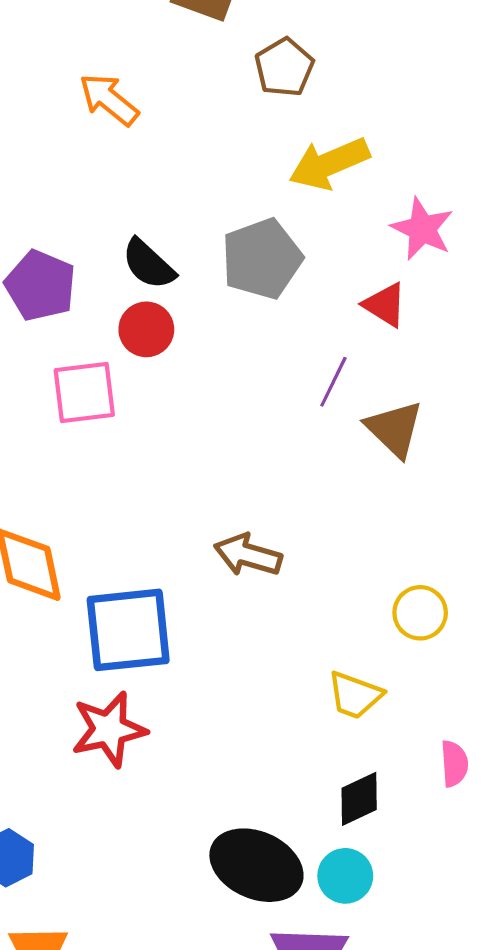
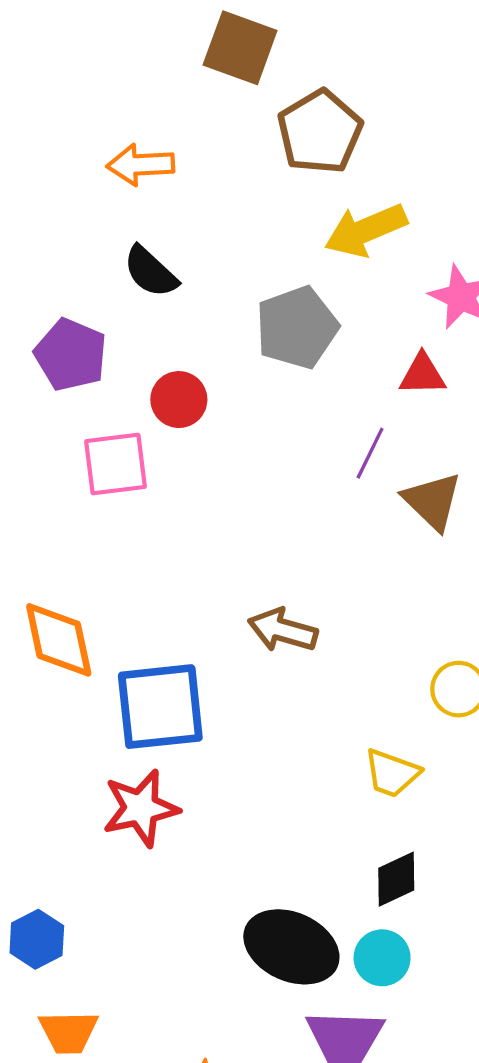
brown pentagon: (284, 67) -> (320, 132), size x1.4
orange arrow: (109, 99) -> (141, 165), turned -42
black semicircle: (148, 264) -> (150, 272), moved
red triangle: (385, 305) -> (422, 374), turned -33

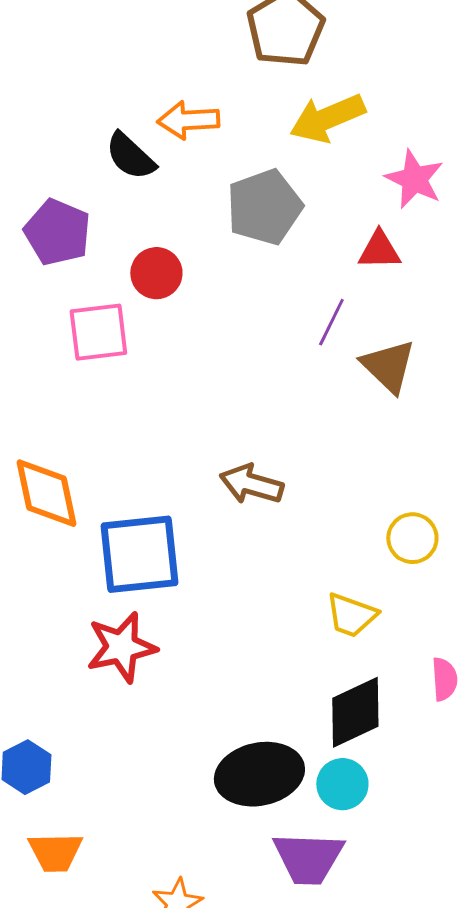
orange arrow: (141, 165) -> (188, 120), moved
black diamond: (396, 879) -> (355, 712), size x1.4
black ellipse: (291, 947) -> (259, 774), turned -36

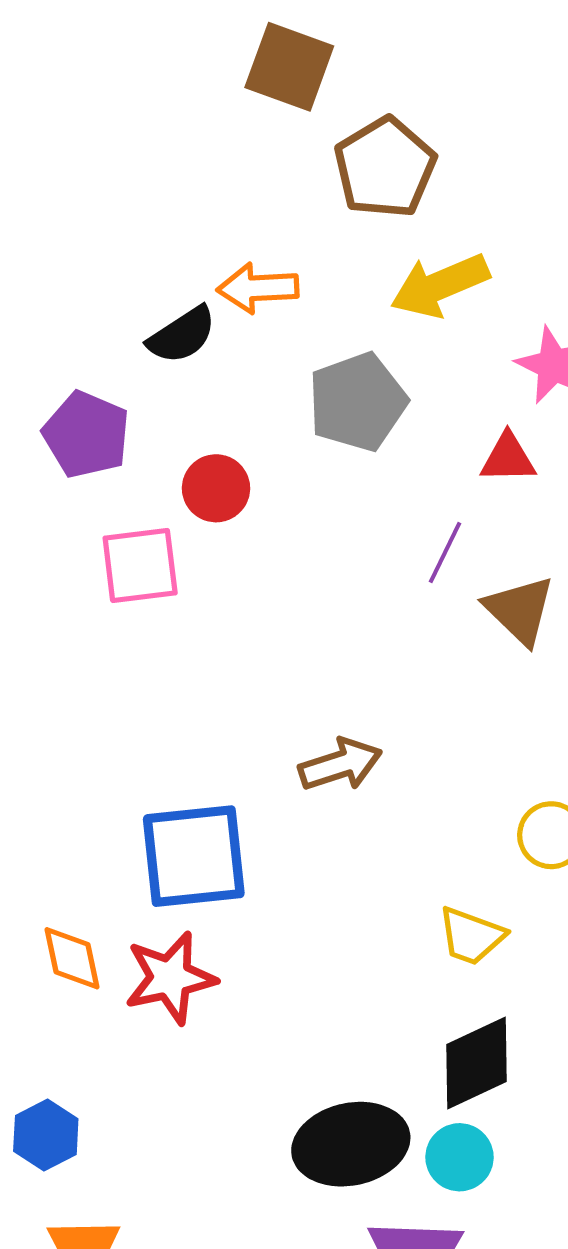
black semicircle: (130, 156) -> (182, 335), turned -76
brown arrow: (251, 484) -> (340, 765), turned 146
orange diamond: (46, 493) -> (72, 958), moved, size x0.7

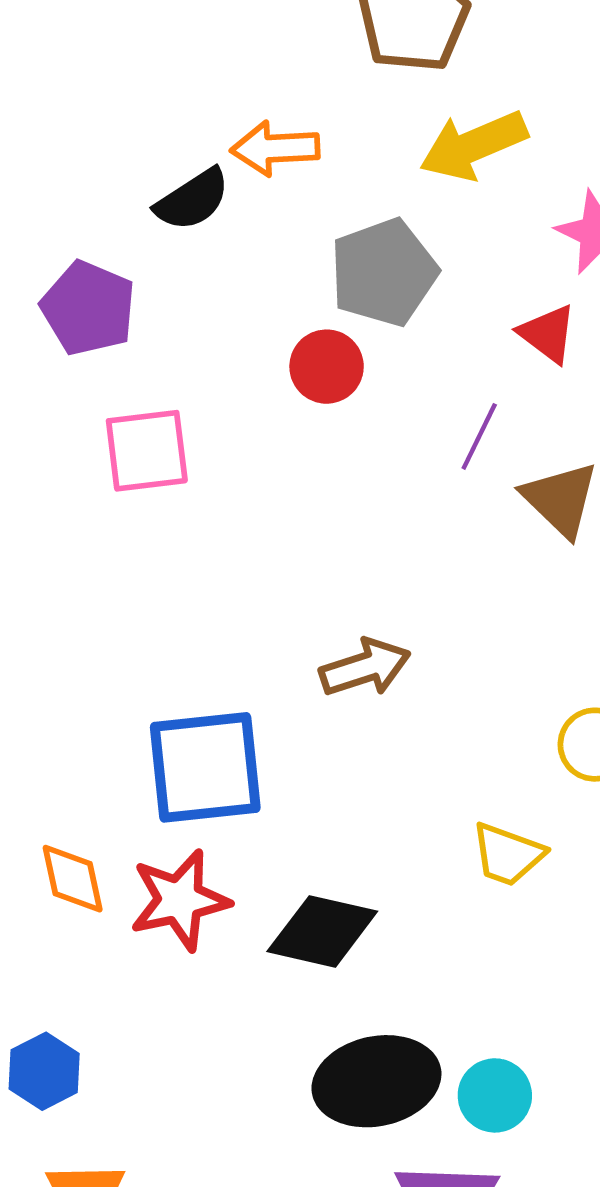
red triangle: (508, 458) -> (548, 334), turned 38
red circle: (216, 488) -> (327, 367), moved
black diamond: (477, 1063) -> (322, 931), moved, turned 38

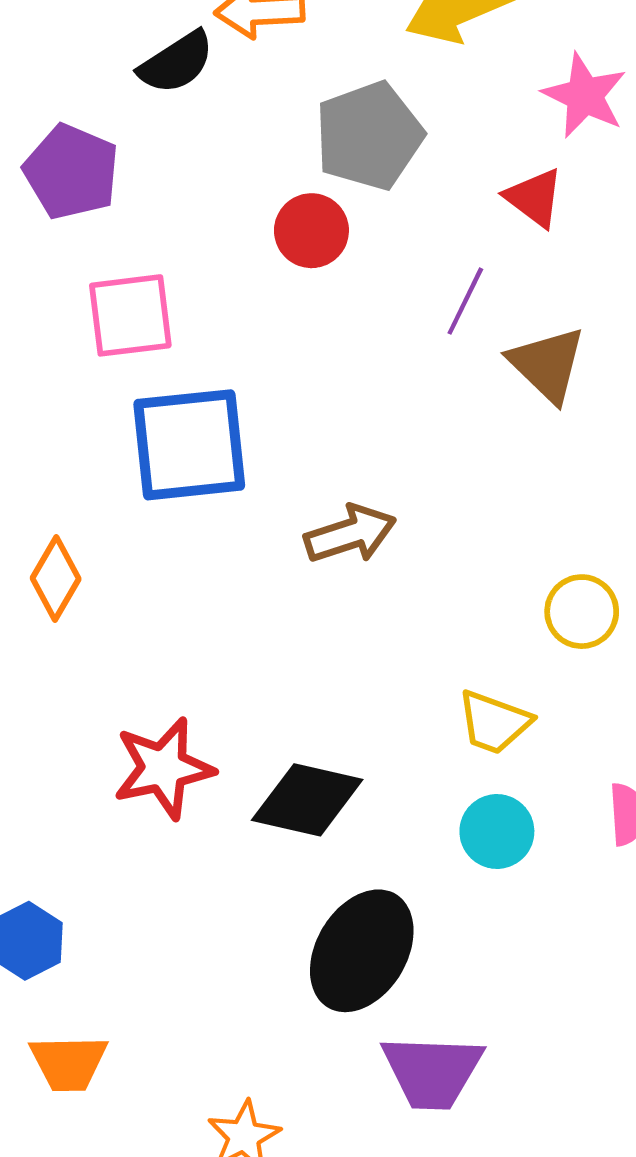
blue square: (205, 767) -> (189, 445), moved
orange diamond: (73, 879) -> (56, 579), moved, turned 42
black ellipse: (376, 1081) -> (362, 951), turned -47
cyan circle: (495, 1095) -> (497, 831), moved

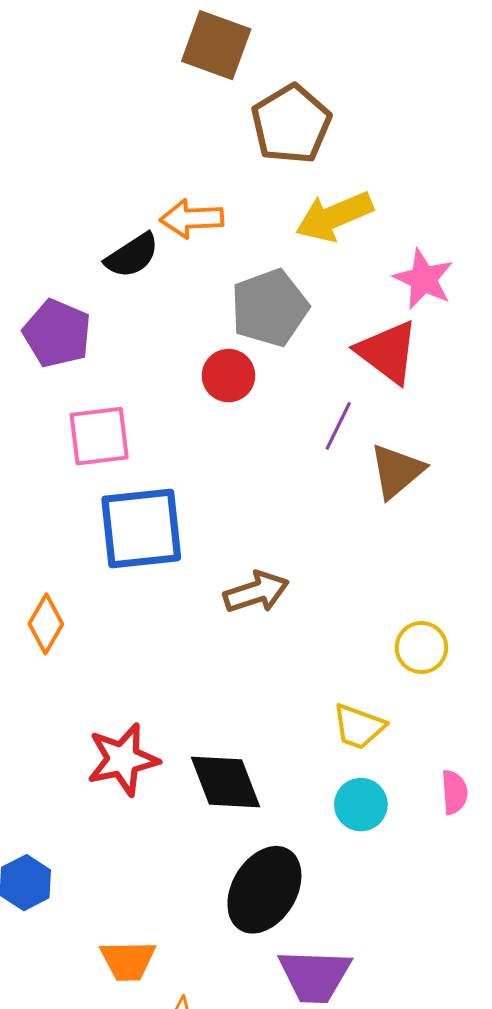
red triangle: (534, 198) -> (388, 352), size x1.5
brown triangle: (547, 364) -> (397, 471), turned 36
black diamond: (307, 800) -> (225, 782), turned 56
orange trapezoid: (69, 1063) -> (128, 961), moved

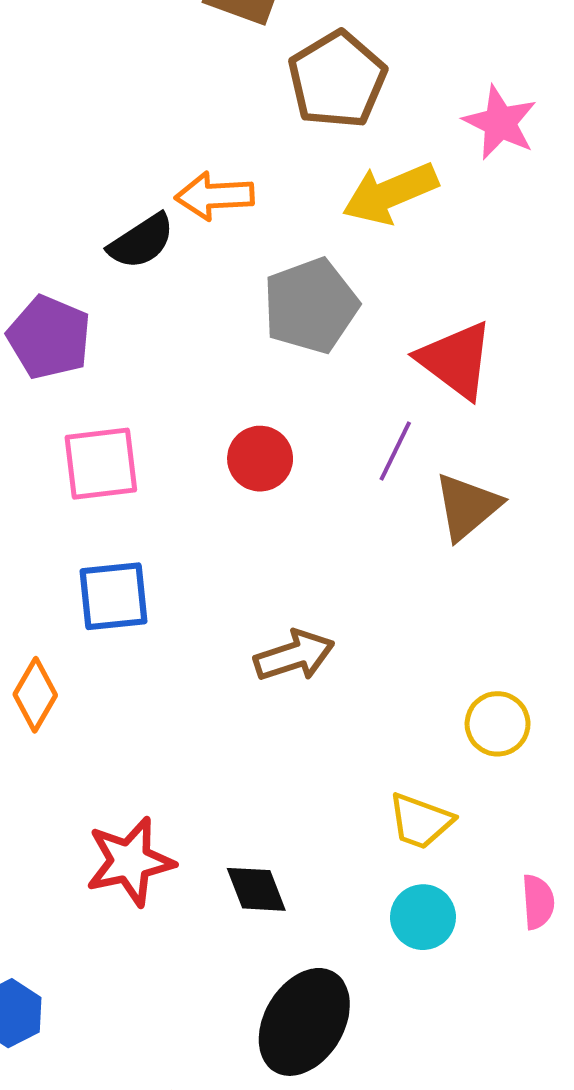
pink star: (423, 279) -> (500, 123), moved
red circle: (228, 376) -> (260, 459), moved
blue square: (141, 528) -> (114, 596), moved, size x0.7
black diamond: (225, 782) -> (256, 889), size x0.7

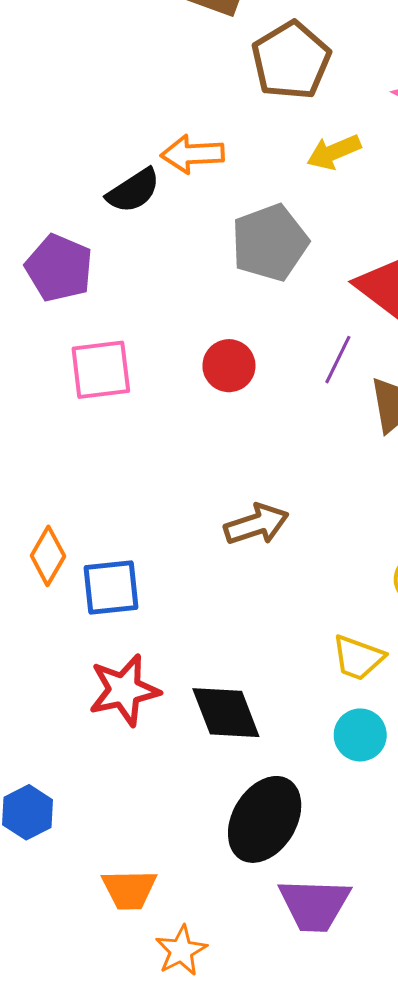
yellow arrow: (390, 193) -> (334, 152), size x0.7
blue square: (114, 596) -> (111, 587), moved
black diamond: (256, 889) -> (226, 713), size x1.4

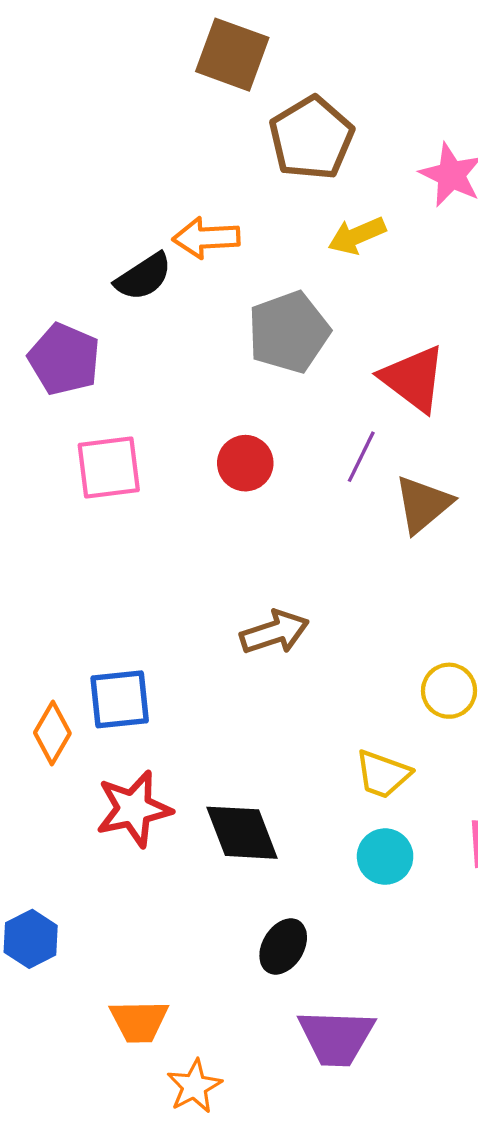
orange diamond: (48, 556) -> (52, 733), moved
black ellipse: (265, 819) -> (283, 946), size x0.6

